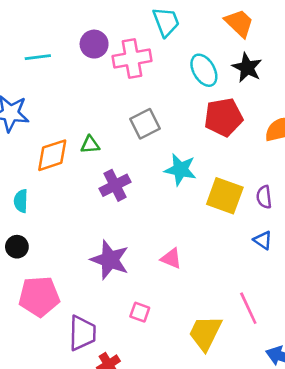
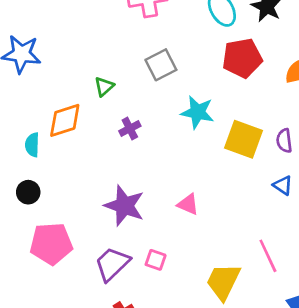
green triangle: (90, 145) -> (104, 87), turned -36
orange diamond: (52, 155) -> (65, 120), moved
purple cross: (115, 185) -> (130, 128), size x0.7
purple trapezoid: (82, 333) -> (112, 264), moved, turned -135

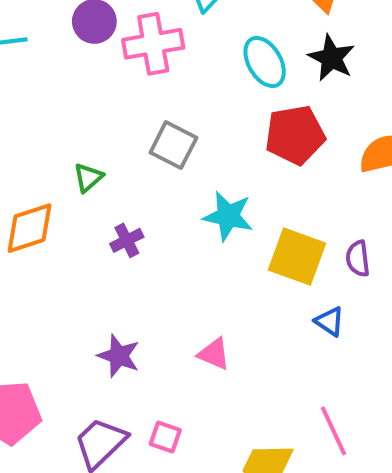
gray square: (161, 65) -> (173, 145), turned -36
blue triangle: (283, 185) -> (329, 321), moved
purple star: (124, 206) -> (119, 356), size x0.7

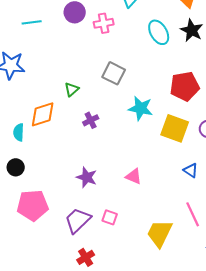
pink cross: (153, 44) -> (104, 23), size x0.7
red pentagon: (295, 135) -> (185, 86), moved
blue triangle: (329, 321) -> (191, 170), moved

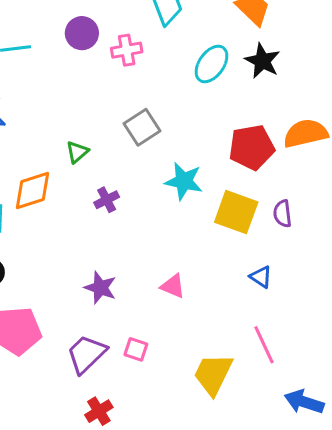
cyan ellipse: (159, 32) -> (211, 64), turned 65
gray square: (114, 73) -> (142, 127), turned 30

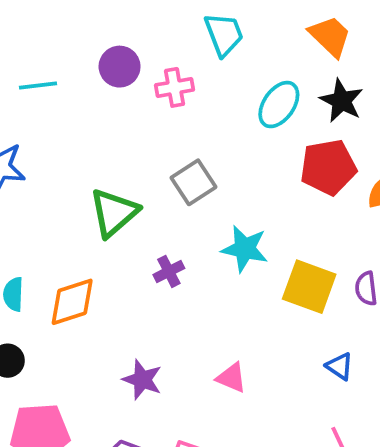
red pentagon: (252, 147) -> (328, 167), moved
green triangle: (77, 152) -> (114, 213), size x1.8
orange diamond: (33, 191) -> (72, 302), moved
purple cross: (107, 200) -> (169, 271), moved

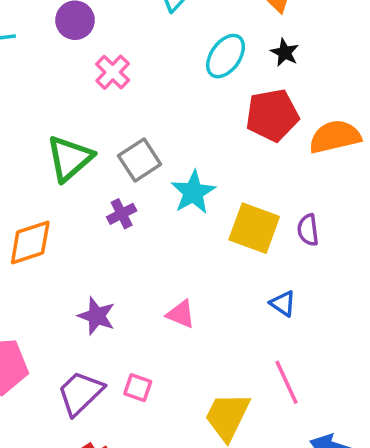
pink cross: (175, 87) -> (113, 72), moved, turned -36
black star: (341, 101) -> (285, 52), size x0.7
gray square: (194, 182) -> (140, 160), moved
cyan star: (245, 249) -> (193, 192), turned 30

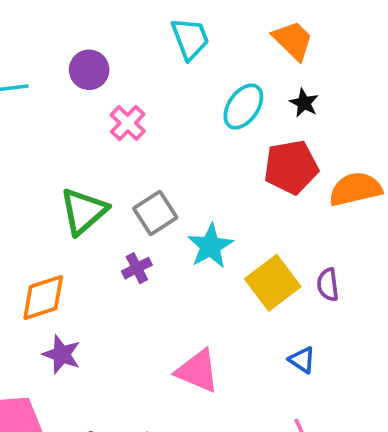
yellow square: (254, 228) -> (273, 283), turned 33
pink triangle: (181, 314) -> (197, 371), size x1.5
purple star: (97, 316) -> (62, 354), moved

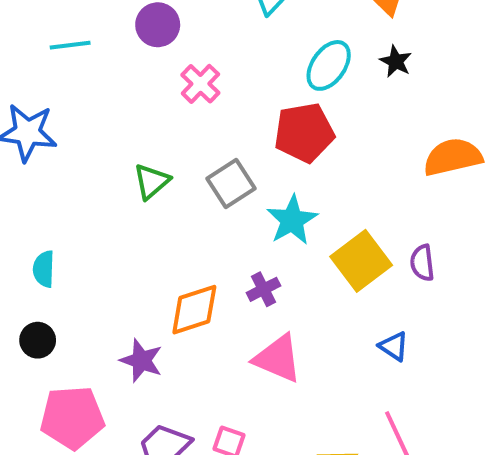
red pentagon: (291, 167) -> (304, 133), moved
green triangle: (84, 211) -> (152, 181), size x0.7
purple cross: (137, 268) -> (264, 289), moved
orange diamond: (43, 297) -> (194, 310), moved
purple star: (62, 354) -> (141, 361), moved

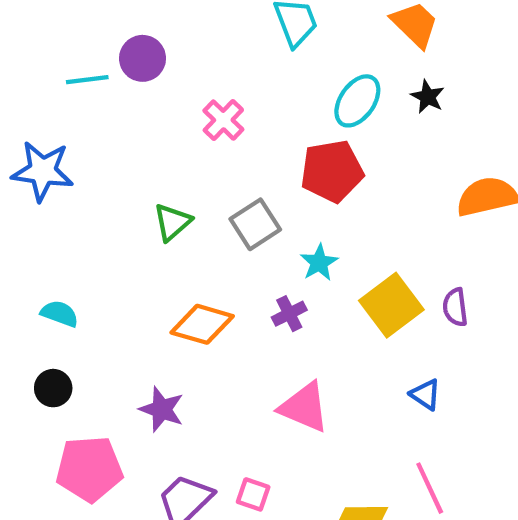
purple circle: (158, 25) -> (143, 58), moved
cyan star: (292, 220) -> (319, 263), size x0.7
cyan semicircle: (44, 269) -> (60, 314), turned 108
purple cross: (264, 289) -> (289, 314), moved
orange diamond: (194, 310) -> (202, 324), moved, turned 34

